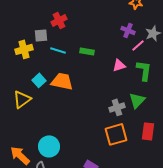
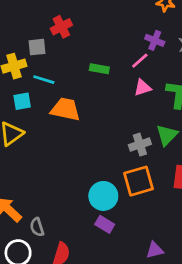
pink line: (138, 45) -> (140, 61), moved
cyan line: (58, 50) -> (44, 80), moved
cyan square: (39, 80) -> (22, 101), moved, turned 32
cyan circle: (49, 146) -> (103, 196), moved

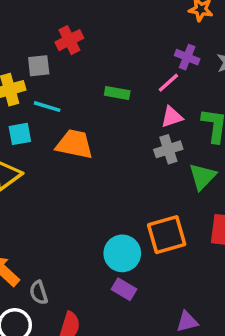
gray cross: (140, 145) -> (168, 149), moved

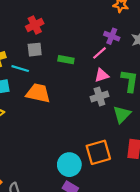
gray square: (39, 66) -> (35, 50), moved

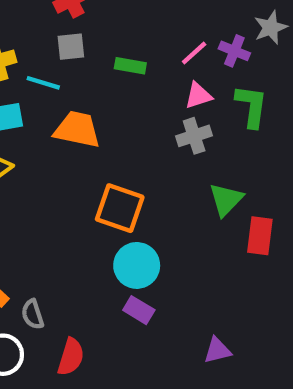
purple cross: (112, 36) -> (234, 51), moved
green triangle: (122, 114) -> (226, 200), moved
orange square: (98, 152) -> (120, 208), moved, turned 35

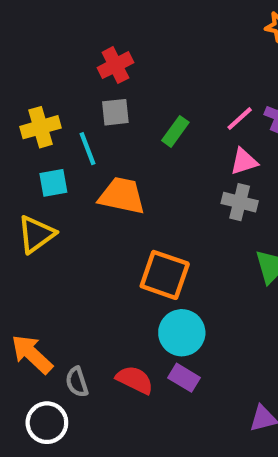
green rectangle: (130, 66) -> (175, 131), turned -64
cyan line: (43, 83) -> (88, 149), turned 52
gray cross: (194, 136) -> (240, 202), turned 32
red semicircle: (71, 357) -> (135, 380), moved, turned -81

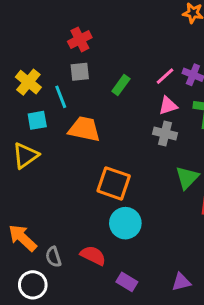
yellow cross: (40, 127) -> (28, 82), turned -35
purple rectangle: (184, 378) -> (127, 282), moved

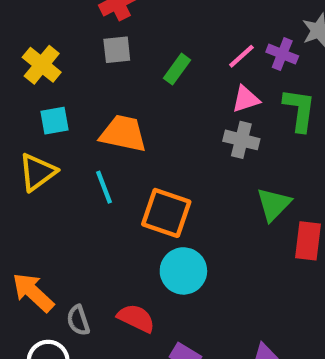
cyan line: (61, 97) -> (104, 187), moved

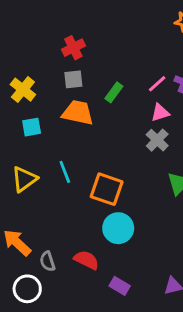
orange trapezoid: (123, 133) -> (78, 113), moved
gray cross: (241, 140) -> (157, 140), turned 30
yellow triangle: (37, 172) -> (24, 179), moved

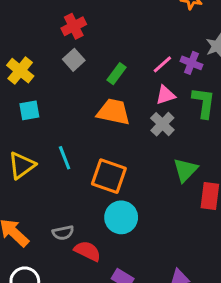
gray square: (73, 79) -> (74, 60), turned -36
orange trapezoid: (78, 113) -> (113, 112), moved
gray semicircle: (47, 261) -> (63, 233), moved, turned -84

